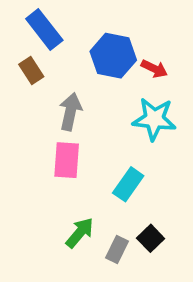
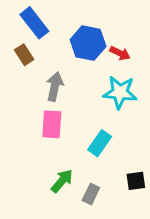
black square: (151, 238) -> (136, 181), moved, turned 36

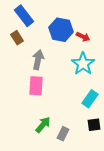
cyan star: (120, 92) -> (83, 64), turned 30
cyan rectangle: (100, 143) -> (90, 99), moved

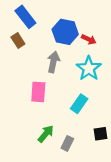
gray arrow: (38, 60) -> (53, 62), moved
cyan rectangle: (90, 99) -> (79, 104), moved

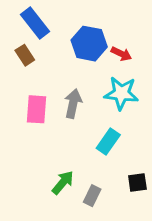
gray arrow: (53, 62) -> (73, 103), moved
cyan star: (89, 68) -> (121, 93), turned -30
pink rectangle: (38, 92) -> (37, 109), moved

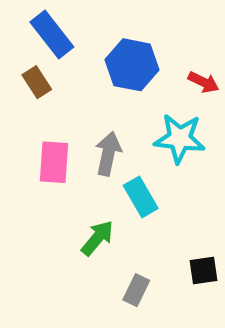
red arrow: (121, 54) -> (203, 82), moved
cyan rectangle: (108, 142) -> (141, 197), moved, turned -65
green arrow: (63, 182) -> (97, 238), moved

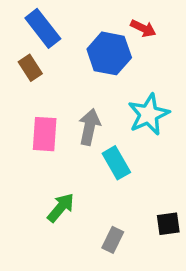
red arrow: (203, 82) -> (143, 28), moved
cyan star: (180, 138) -> (149, 114), turned -30
green arrow: (97, 238) -> (61, 208), moved

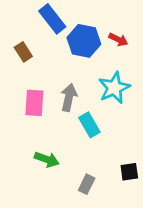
blue rectangle: (43, 28) -> (52, 19), moved
red arrow: (143, 28) -> (118, 40), moved
green arrow: (61, 208) -> (47, 159), turned 70

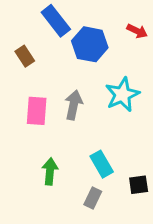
red arrow: (118, 40) -> (137, 31), moved
cyan rectangle: (89, 125) -> (102, 164), moved
green arrow: (47, 159) -> (50, 171), turned -105

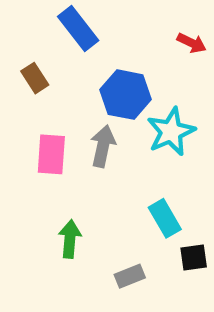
blue hexagon: (90, 44) -> (126, 95), moved
cyan rectangle: (102, 164) -> (165, 218), moved
gray rectangle: (93, 198) -> (130, 276), turned 42

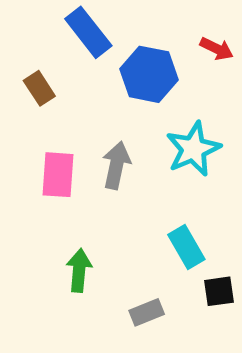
blue hexagon: (126, 95) -> (149, 74), moved

